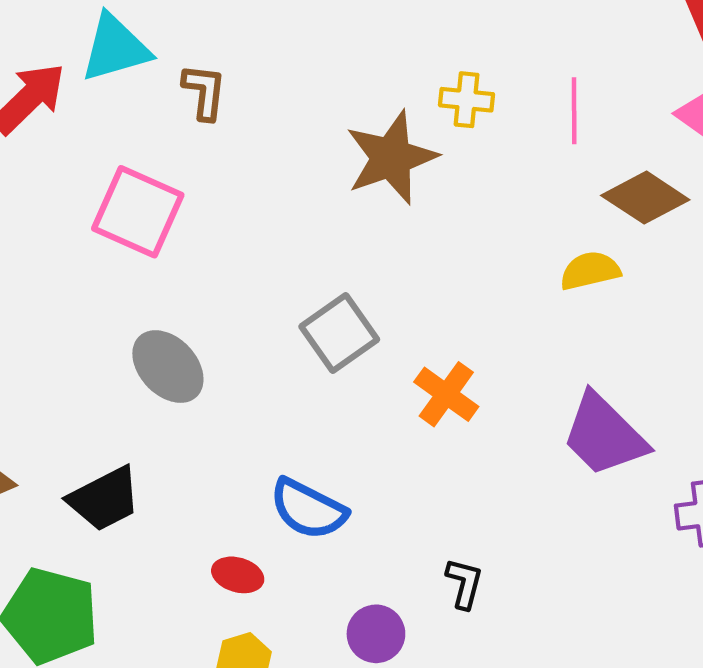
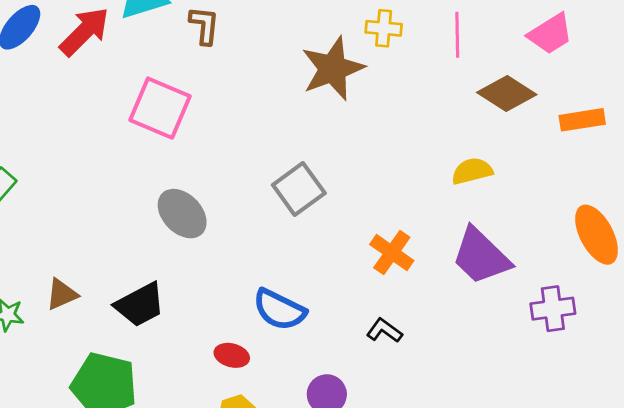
yellow semicircle: (590, 271) -> (472, 171), moved
orange cross: (446, 394) -> (392, 253), moved
black L-shape: (464, 583) -> (384, 331), moved, turned -68

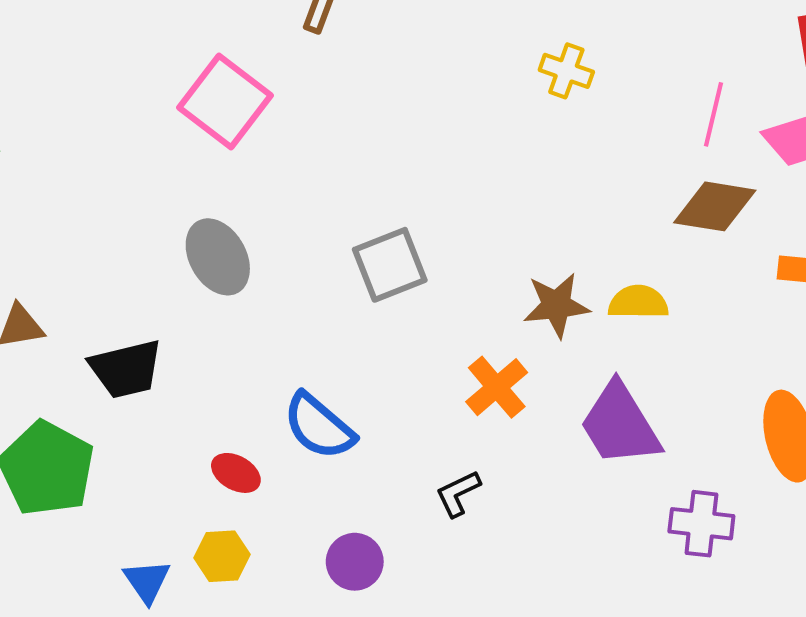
pink line: (457, 35) -> (714, 114), moved
brown star: (333, 69) -> (556, 305), moved, size x0.7
brown diamond: (507, 93) -> (715, 206), turned -38
black L-shape: (384, 331) -> (458, 493), turned -76

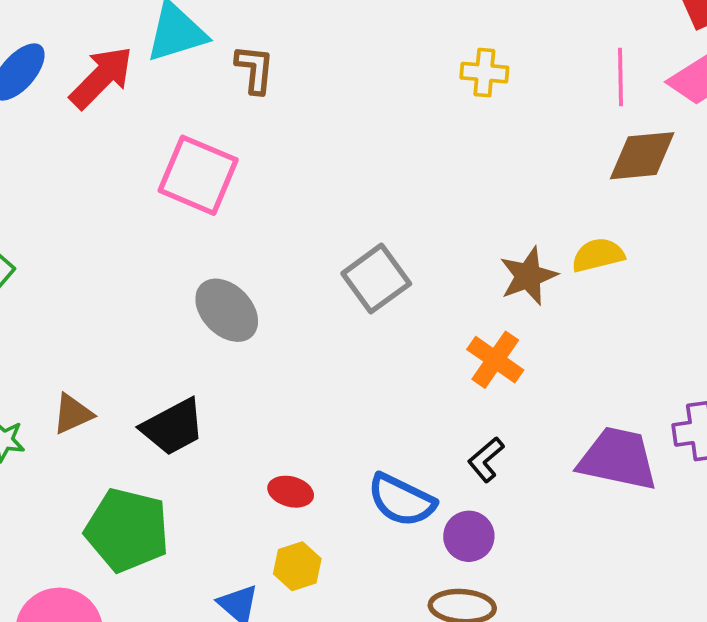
purple trapezoid: (620, 424) -> (618, 459), moved, turned 148
blue semicircle: (319, 426) -> (401, 500), moved
purple circle: (355, 562) -> (469, 536), moved

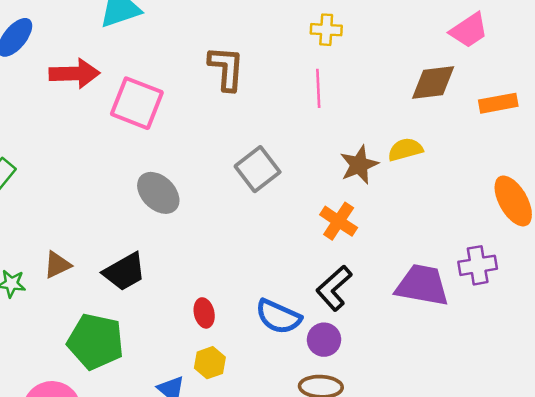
brown L-shape: (255, 69) -> (226, 68), moved, size x1.4
red arrow: (101, 77) -> (74, 74), moved, turned 45
pink line: (621, 77) -> (318, 88), moved
black L-shape: (486, 460) -> (334, 288), size x1.5
red ellipse: (291, 492) -> (204, 313), turned 64

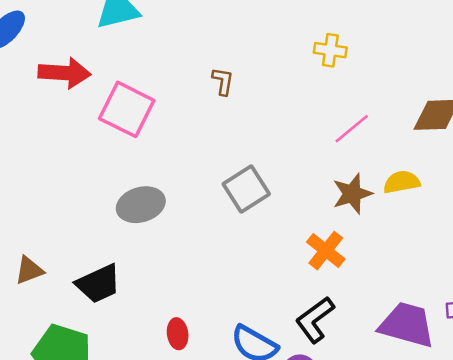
brown L-shape: (226, 68) -> (223, 81), size x0.6
pink line: (318, 88) -> (352, 129), moved, turned 48
gray ellipse: (158, 193) -> (141, 205), turned -66

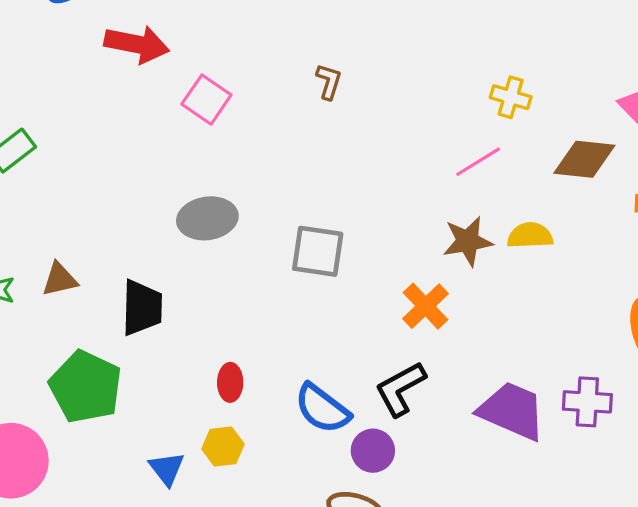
yellow cross: (330, 50) -> (511, 97), moved
pink square: (127, 109) -> (206, 100), size x0.7
gray square: (246, 189) -> (318, 251), moved, turned 33
black trapezoid: (98, 284) -> (142, 308), turned -72

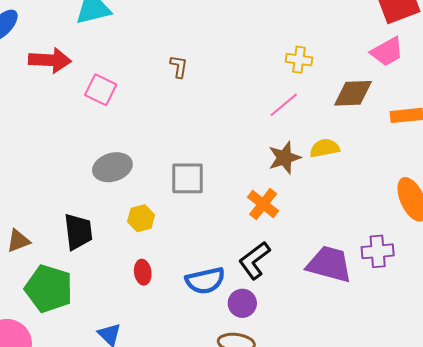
brown triangle: (60, 279) -> (18, 241), moved
blue semicircle: (322, 409) -> (205, 281), turned -42
yellow hexagon: (223, 446) -> (141, 218), moved

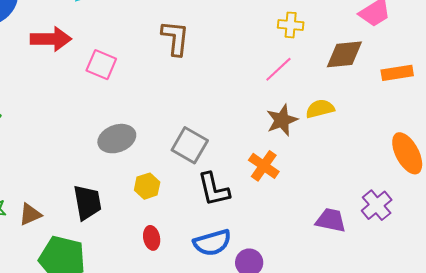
brown L-shape: (179, 67) -> (175, 38), size x1.6
gray square: (188, 178) -> (190, 145), turned 33
purple cross: (378, 251) -> (377, 205), turned -32
black L-shape: (254, 260) -> (214, 189), moved, turned -63
purple trapezoid: (329, 264) -> (331, 220), size x0.7

